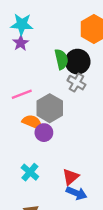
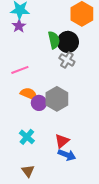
gray hexagon: (50, 108) -> (57, 99), moved

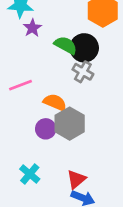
purple star: (19, 26) -> (32, 28), moved
green semicircle: (54, 40) -> (66, 45), turned -48
orange semicircle: (29, 94) -> (55, 102), moved

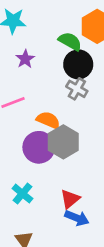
purple star: (32, 28) -> (25, 59), moved
green semicircle: (66, 45) -> (70, 41), moved
purple circle: (46, 129) -> (39, 147), size x1.5

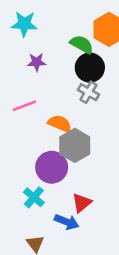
purple star: (25, 59) -> (37, 62), turned 30
purple circle: (39, 147) -> (52, 167), moved
blue arrow: (77, 218) -> (67, 222), moved

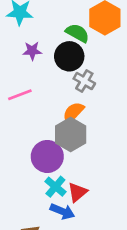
black circle: (90, 68) -> (69, 56), moved
orange semicircle: (60, 124) -> (73, 113), moved, turned -70
cyan cross: (34, 197) -> (55, 187), moved

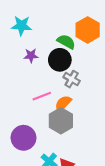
pink line: (20, 95) -> (42, 96), moved
purple circle: (47, 156) -> (24, 138), moved

